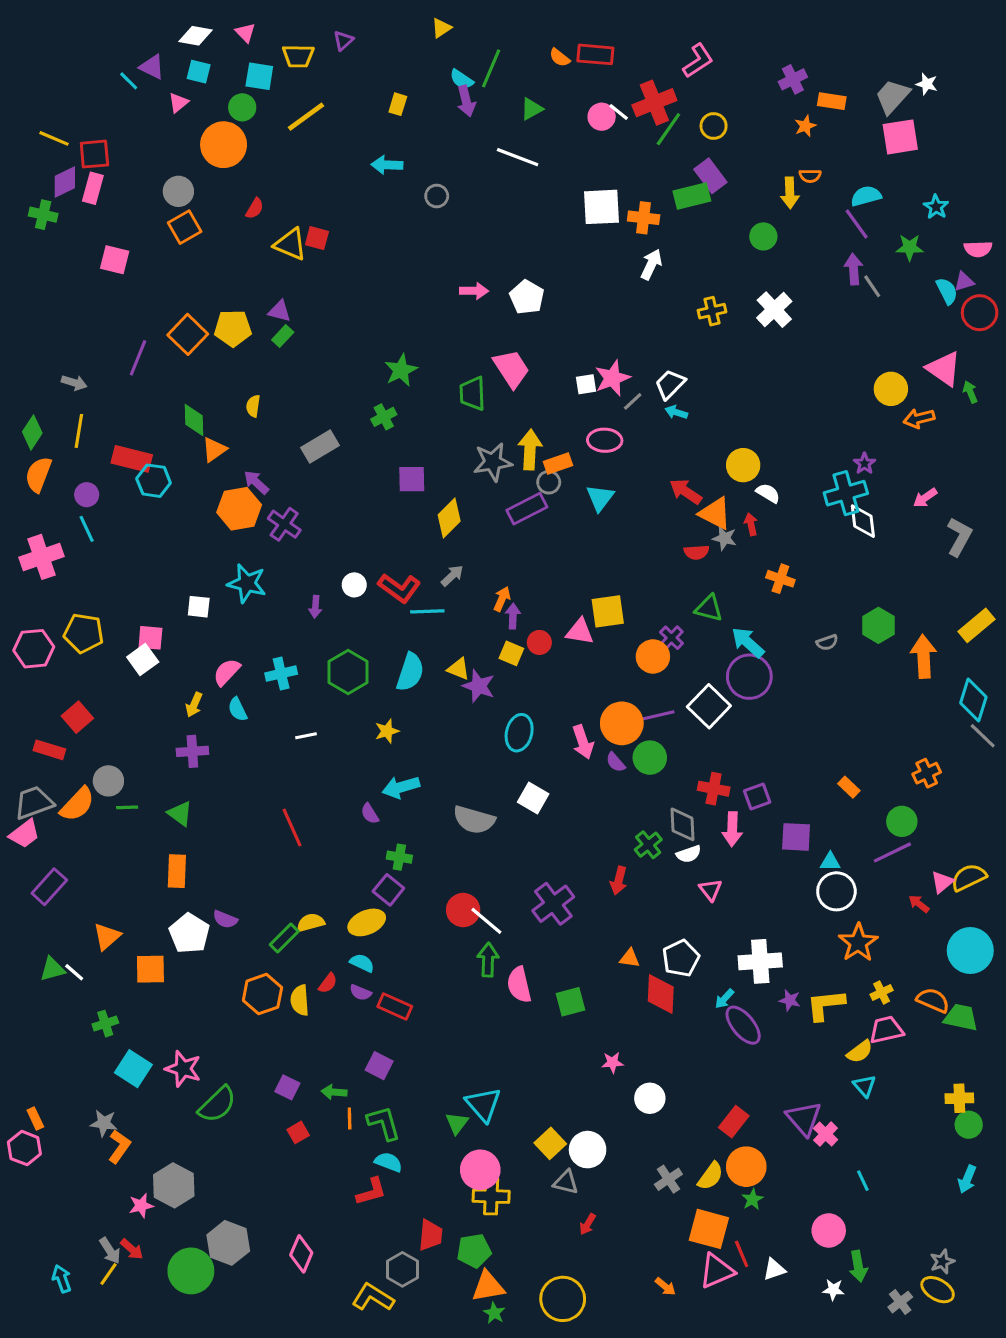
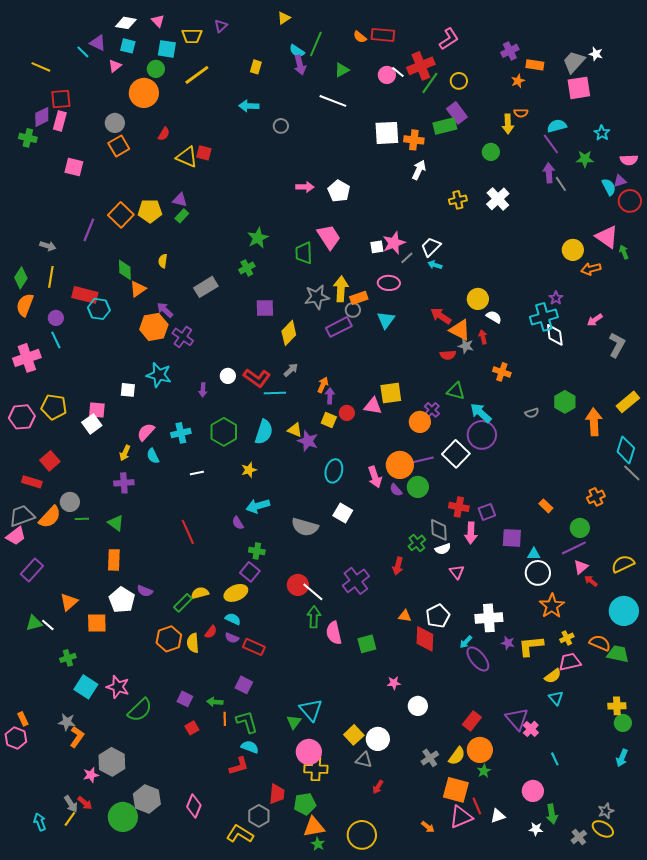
yellow line: (54, 138) -> (41, 67), moved
pink triangle: (942, 882) -> (581, 567), moved

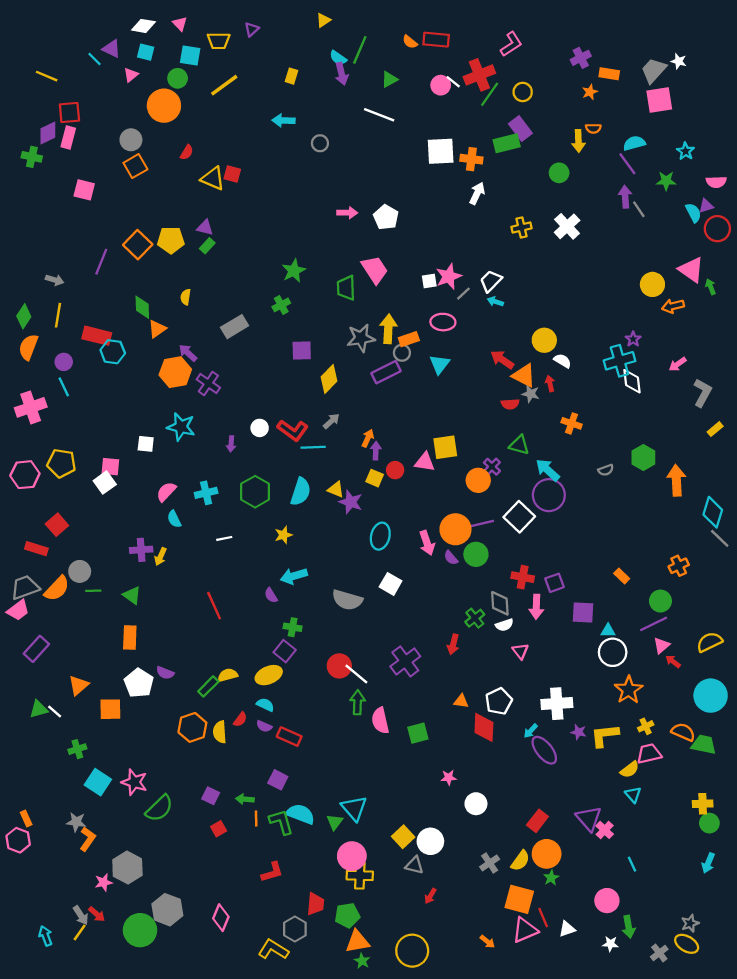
yellow rectangle: (628, 402) -> (715, 429), moved, size x0.6
yellow arrow: (125, 453) -> (161, 557), moved
cyan semicircle: (250, 747) -> (301, 814), moved, size x1.4

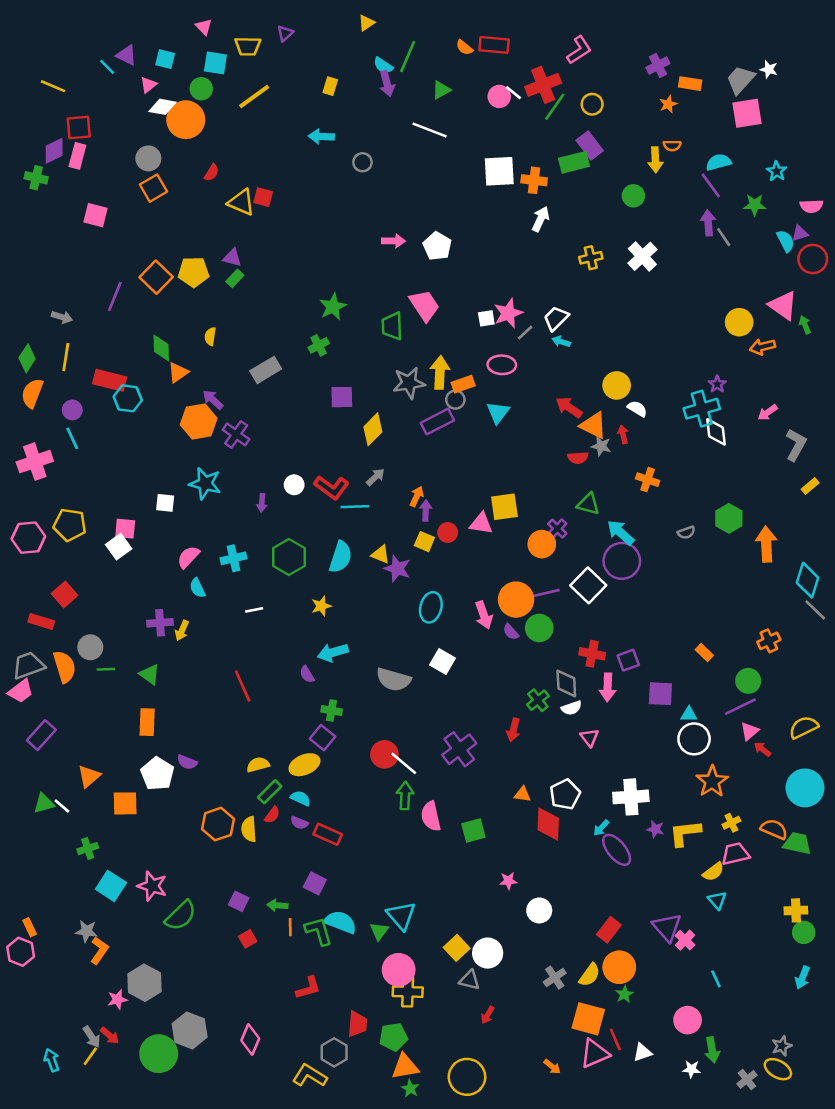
white diamond: (143, 26) -> (163, 107), moved
orange semicircle: (57, 589) -> (65, 667), turned -60
green rectangle: (208, 686) -> (270, 792), moved

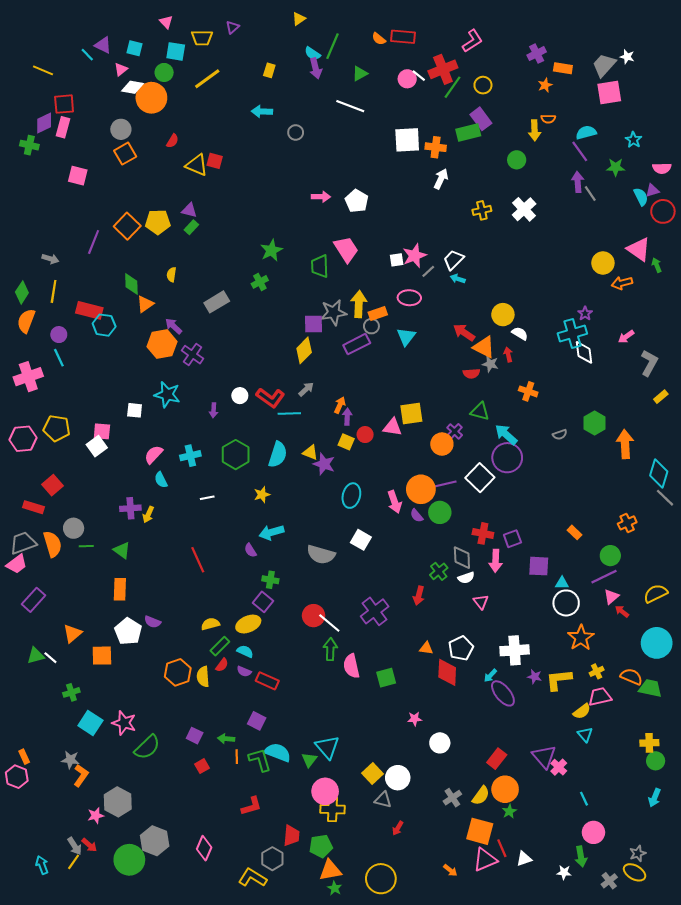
purple square: (342, 397) -> (314, 324), moved
pink circle: (688, 1020) -> (593, 832), moved

